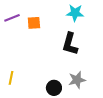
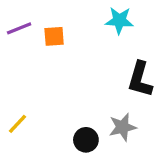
black L-shape: (70, 44) -> (140, 79), moved
yellow line: (11, 78) -> (18, 124), turned 32

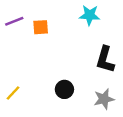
gray star: (123, 127) -> (104, 99), moved
black circle: (86, 140) -> (64, 89), moved

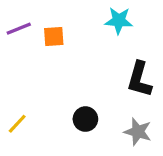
gray star: (104, 99) -> (138, 132), turned 30

